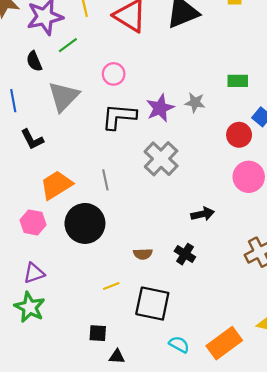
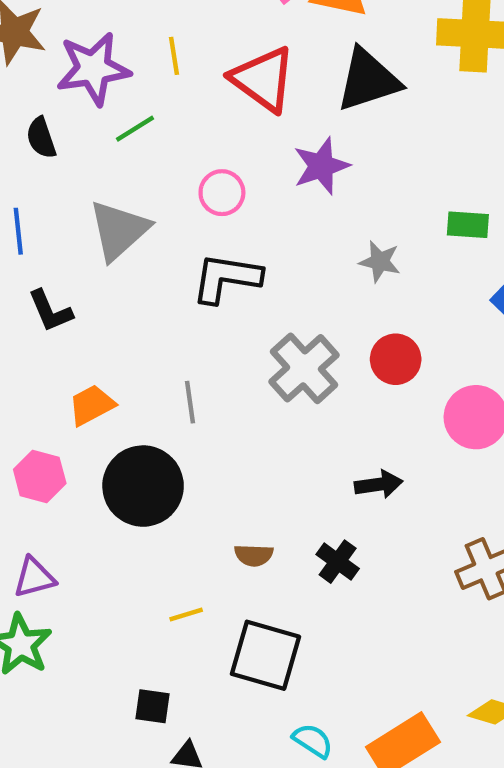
black semicircle: (34, 61) -> (41, 138), moved
purple star: (160, 108) -> (321, 166), moved
red circle: (239, 135) -> (396, 359), moved
orange trapezoid: (56, 185) -> (92, 405), size x0.7

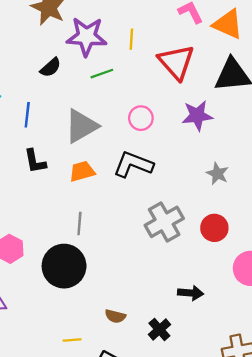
black semicircle: (41, 138) -> (50, 67), turned -125
gray line: (190, 402) -> (79, 223), moved
orange trapezoid: (92, 405) -> (82, 171), moved

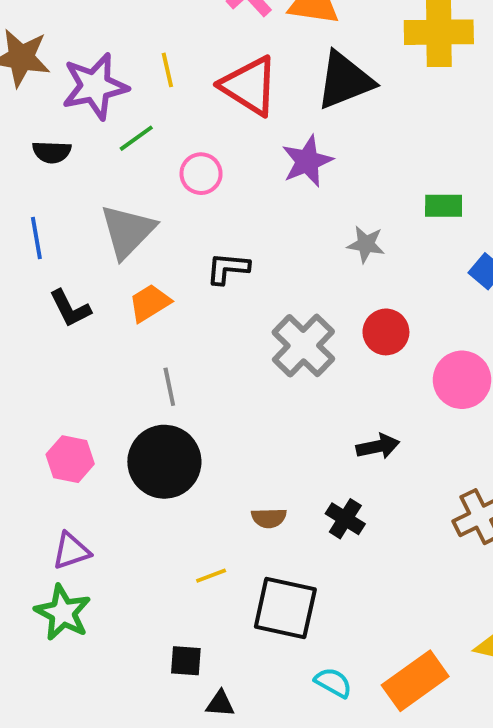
black semicircle: (50, 67) -> (52, 152), turned 60
pink circle: (141, 118) -> (201, 174), moved
black L-shape: (133, 164) -> (228, 268), size x0.7

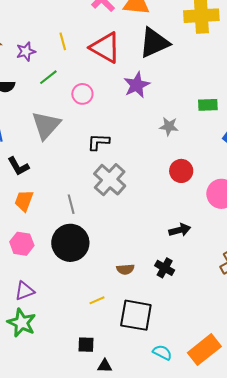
purple star: (95, 86) -> (26, 51), size x0.6
orange trapezoid: (150, 303) -> (24, 201), moved, turned -35
gray cross: (303, 346) -> (110, 180), moved

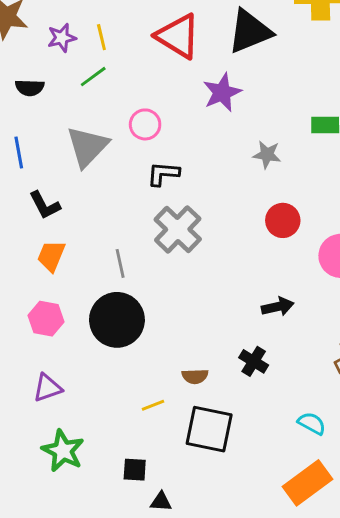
yellow line: (63, 41) -> (101, 37), moved
pink circle: (82, 94) -> (145, 124), moved
brown semicircle: (125, 269) -> (195, 376), moved
green star: (22, 323) -> (63, 451), moved
cyan semicircle: (162, 352) -> (312, 423), moved

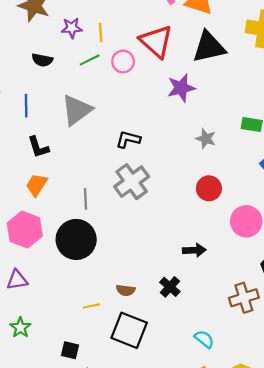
pink circle: (145, 124) -> (123, 61), moved
pink hexagon: (46, 319) -> (25, 230), size x1.4
green star: (63, 451) -> (20, 328), size x0.7

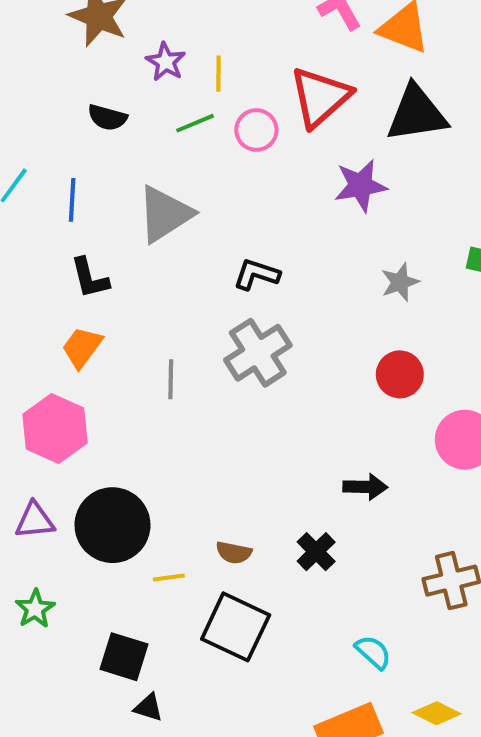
purple star: (72, 28) -> (166, 62), turned 30
red triangle: (156, 41) -> (320, 97), turned 33
gray star: (206, 139) -> (400, 282), turned 30
black circle: (76, 239) -> (112, 525), moved
black square: (70, 350) -> (124, 657), size x1.4

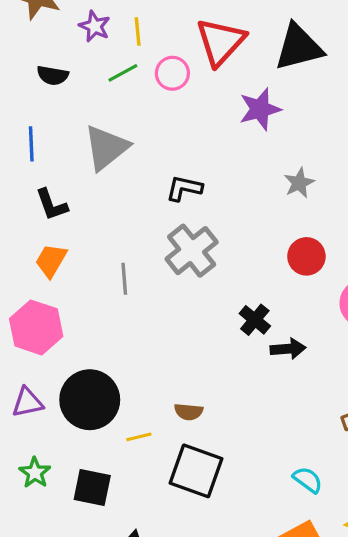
black cross: (316, 552) -> (255, 320), moved
black square: (124, 657) -> (92, 488), moved

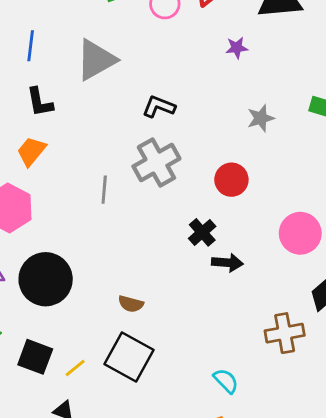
purple star: (260, 109) -> (237, 48), size x0.6
red circle: (306, 256) -> (231, 180), moved
gray line: (124, 279) -> (104, 190), moved
yellow line: (139, 437) -> (75, 368), moved, turned -35

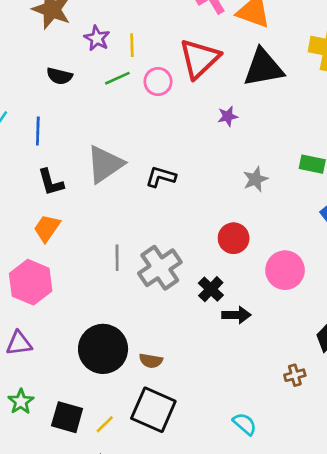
gray triangle: (96, 60) -> (105, 164), moved
gray cross: (156, 163) -> (160, 268), moved
pink circle: (300, 233) -> (285, 270), moved
black circle: (46, 279) -> (103, 349), moved
brown cross: (285, 333) -> (295, 375), size x0.6

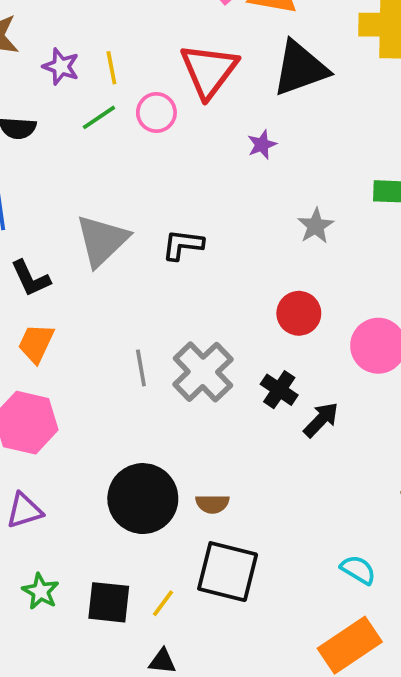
black arrow: (236, 315) -> (321, 420), turned -36

